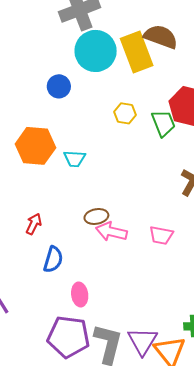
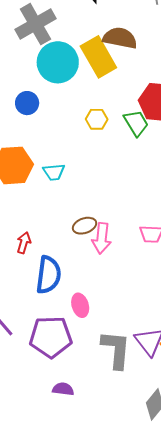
pink arrow: (111, 232) -> (102, 238), turned -88
blue semicircle: (53, 259) -> (48, 275), size x1.4
purple pentagon: (69, 337) -> (51, 337), moved

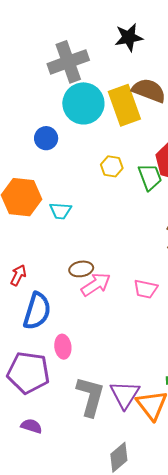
pink arrow: (102, 238) -> (96, 284), turned -140

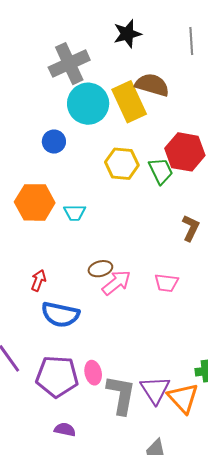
yellow hexagon: (112, 166) -> (122, 164), size x1.5
blue semicircle: (37, 311) -> (60, 315), turned 90
pink ellipse: (63, 347) -> (93, 373), moved

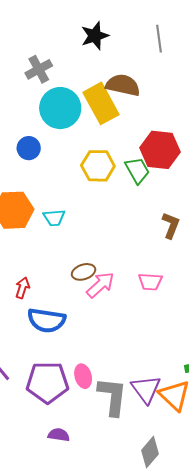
gray cross: (69, 64) -> (39, 69), size x0.7

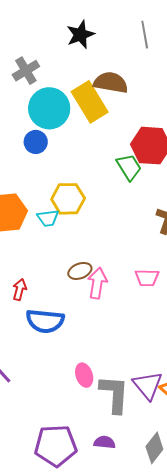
blue circle: (29, 148) -> (36, 142), moved
yellow hexagon: (98, 166) -> (68, 199), moved
pink arrow: (100, 285) -> (97, 283), turned -36
purple pentagon: (47, 382) -> (56, 446), moved
purple semicircle: (59, 435) -> (105, 442), moved

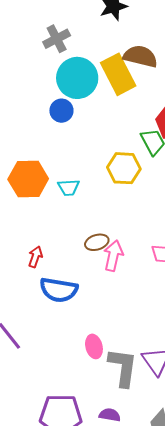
yellow hexagon: (68, 199) -> (124, 168), moved

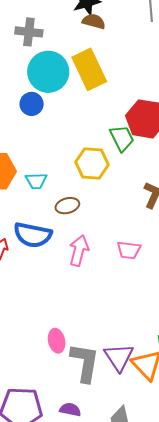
gray cross: (57, 39) -> (29, 32), turned 32
brown semicircle: (140, 56) -> (94, 21), moved, size x0.7
brown ellipse: (97, 242) -> (67, 206), moved
blue semicircle: (59, 290) -> (33, 235), moved

